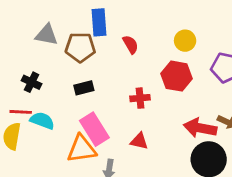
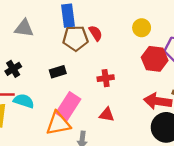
brown pentagon: (80, 47) -> (75, 38), moved
red hexagon: (177, 76) -> (155, 59), moved
black cross: (32, 82) -> (13, 69), turned 35
pink rectangle: (94, 129) -> (68, 106), turned 68

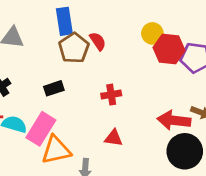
brown pentagon: (75, 38) -> (74, 48), turned -30
red hexagon: (155, 59) -> (169, 49), moved
pink rectangle: (68, 106) -> (41, 129), moved

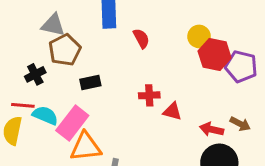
brown pentagon: (74, 48) -> (65, 50), moved
red arrow: (174, 120) -> (212, 129), size x0.7
red triangle: (114, 138) -> (172, 111), moved

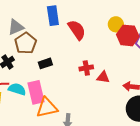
gray triangle: (53, 25) -> (16, 27), turned -30
red semicircle: (141, 38) -> (77, 30), size x1.5
pink rectangle: (72, 123) -> (36, 92), turned -45

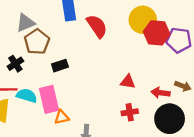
yellow circle: (116, 24) -> (143, 20), size x1.5
red cross: (86, 68) -> (130, 112), moved
orange triangle: (47, 107) -> (62, 117), size x0.6

